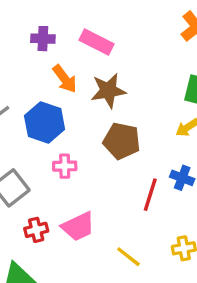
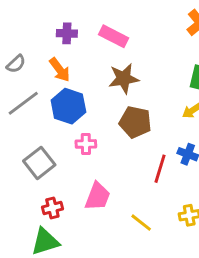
orange arrow: (65, 79) -> (60, 70), moved
pink trapezoid: (78, 226) -> (98, 196), turned -44
red cross: (36, 230) -> (52, 208), moved

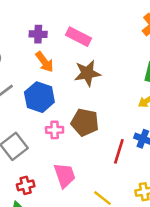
orange arrow: (60, 70) -> (44, 62), moved
brown pentagon: (135, 122) -> (85, 122), moved
pink trapezoid: (98, 196) -> (65, 175), turned -40

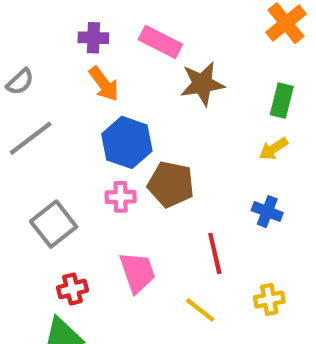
brown star: (87, 73) -> (202, 84), moved
blue hexagon: (39, 97) -> (127, 142), moved
red line: (119, 151) -> (215, 253), moved, turned -30

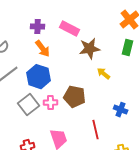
green rectangle: (282, 101) -> (128, 48), moved
blue hexagon: (127, 142) -> (39, 77), moved
yellow arrow: (273, 149) -> (104, 74), moved, turned 72
gray square: (54, 224) -> (29, 105), moved

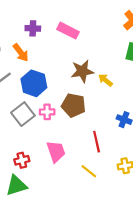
orange arrow: (43, 49) -> (21, 53), moved
brown star: (90, 49) -> (82, 71), moved

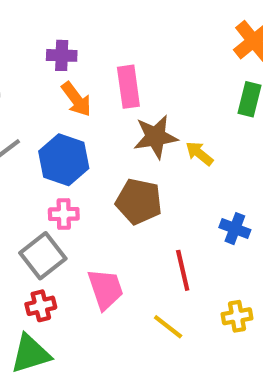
pink rectangle: (68, 31) -> (128, 87), moved, turned 55
orange arrow: (21, 53) -> (76, 99), moved
pink cross: (47, 112) -> (64, 214), moved
gray square: (23, 114) -> (43, 256), moved

